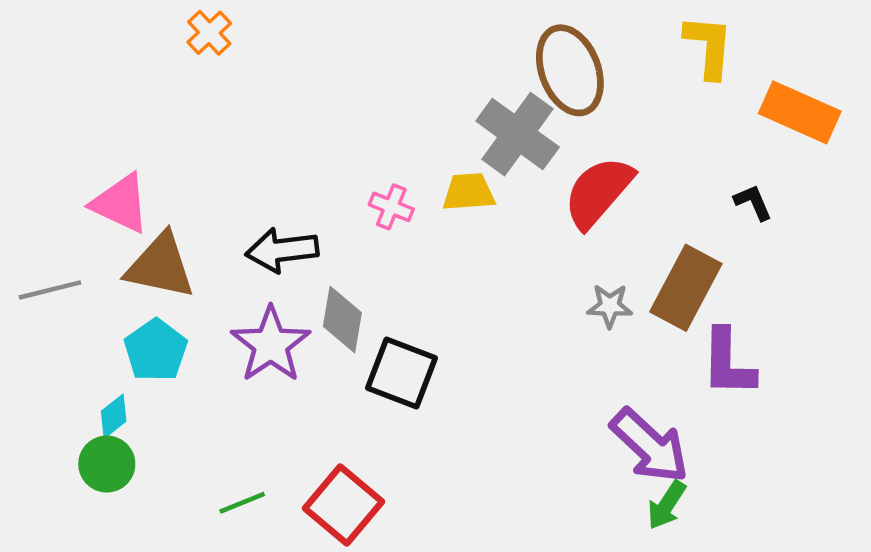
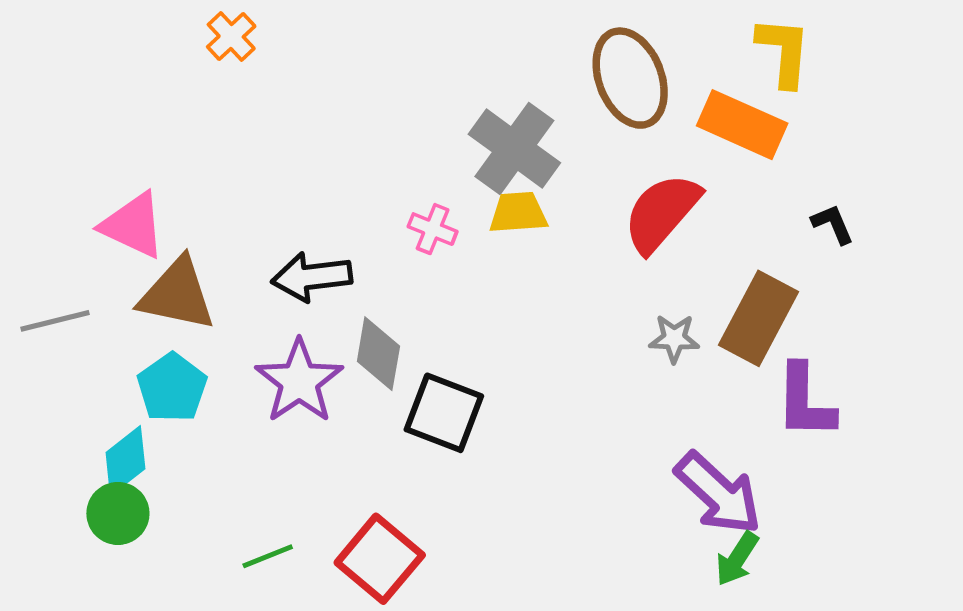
orange rectangle: (800, 112) -> (742, 125), moved
gray cross: (518, 134) -> (514, 149), moved
cyan diamond: (114, 416) -> (125, 461), size x1.4

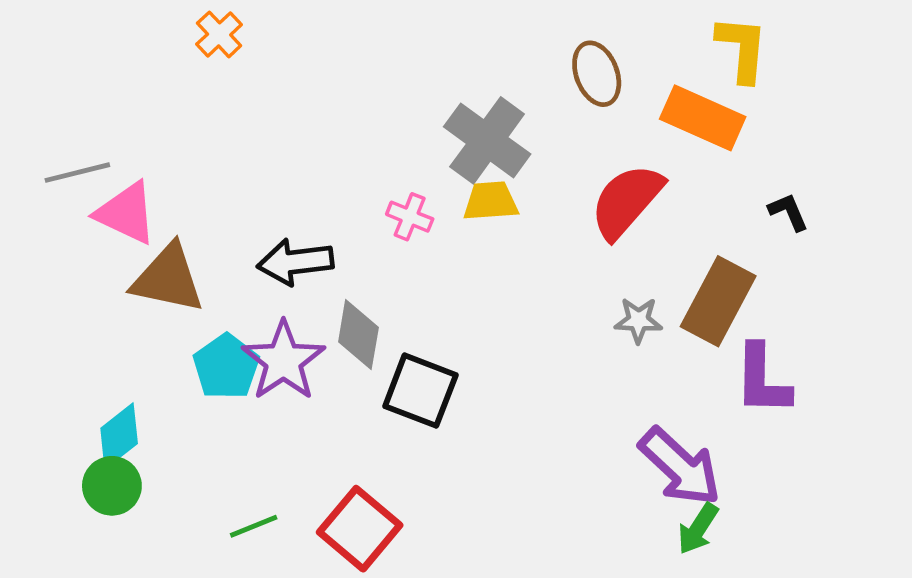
brown ellipse: (630, 78) -> (597, 74), size x0.7
gray line: (55, 321) -> (77, 173), moved
cyan pentagon: (172, 388) -> (226, 367), moved

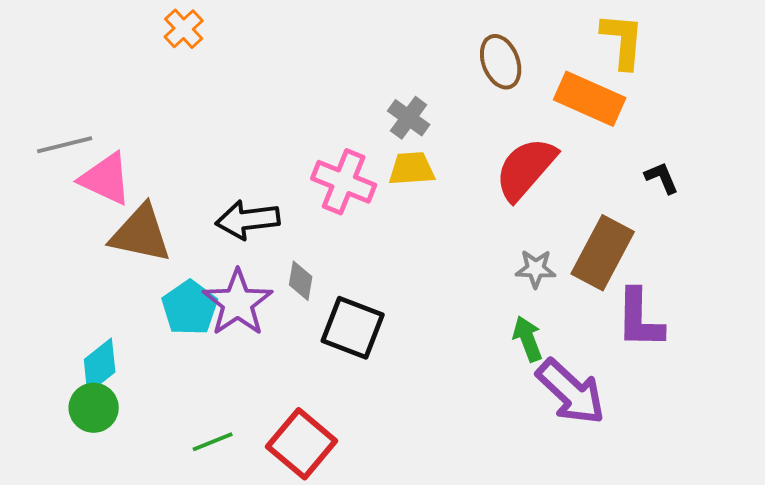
gray cross: (487, 140) -> (409, 118), size x0.6
pink cross: (410, 217) -> (344, 182), size x1.6
gray diamond: (358, 335) -> (301, 281), size x0.7
green arrow: (698, 529) -> (528, 339), moved, turned 126

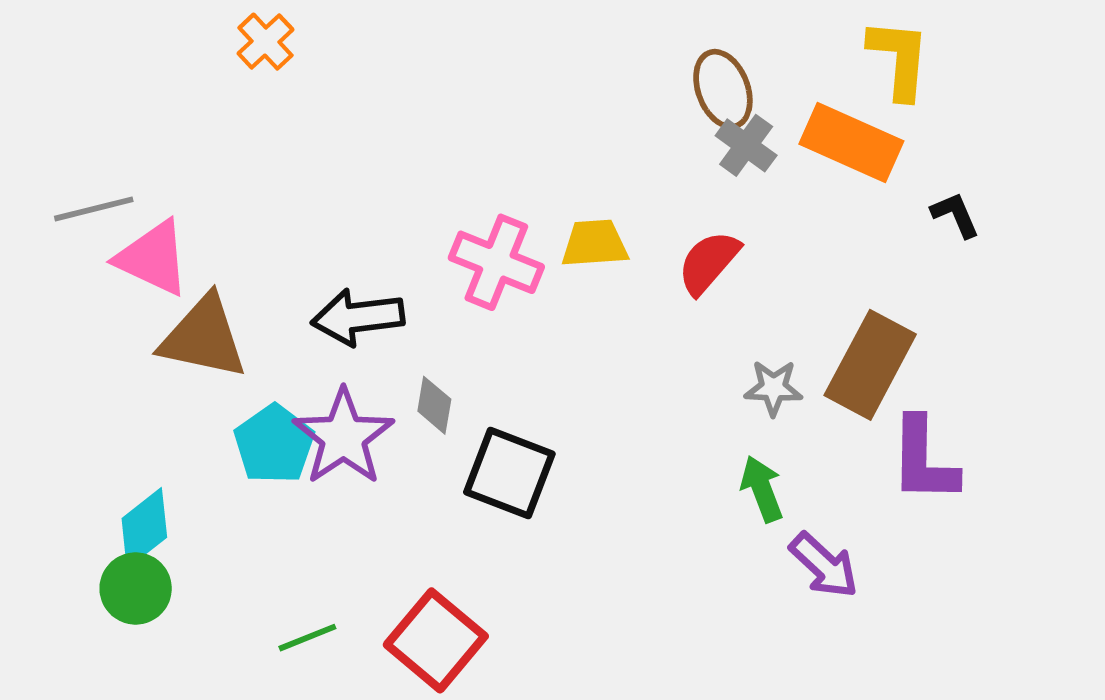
gray cross: (409, 118) -> (746, 145), moved
red semicircle: (526, 169) -> (709, 262), moved, size x0.7
black L-shape: (662, 178) -> (955, 215), moved
purple arrow: (571, 392) -> (824, 565), size x0.7

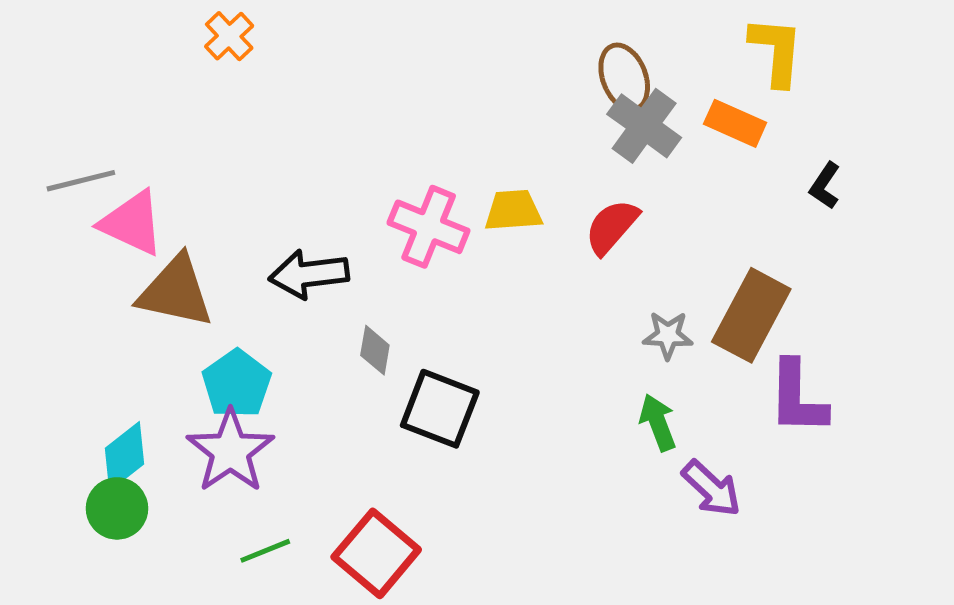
orange rectangle: (851, 143) -> (735, 123), size x0.7
gray cross: (746, 145) -> (644, 126), size x1.4
black L-shape: (955, 215) -> (825, 186), turned -123
purple star: (343, 437) -> (230, 451), moved

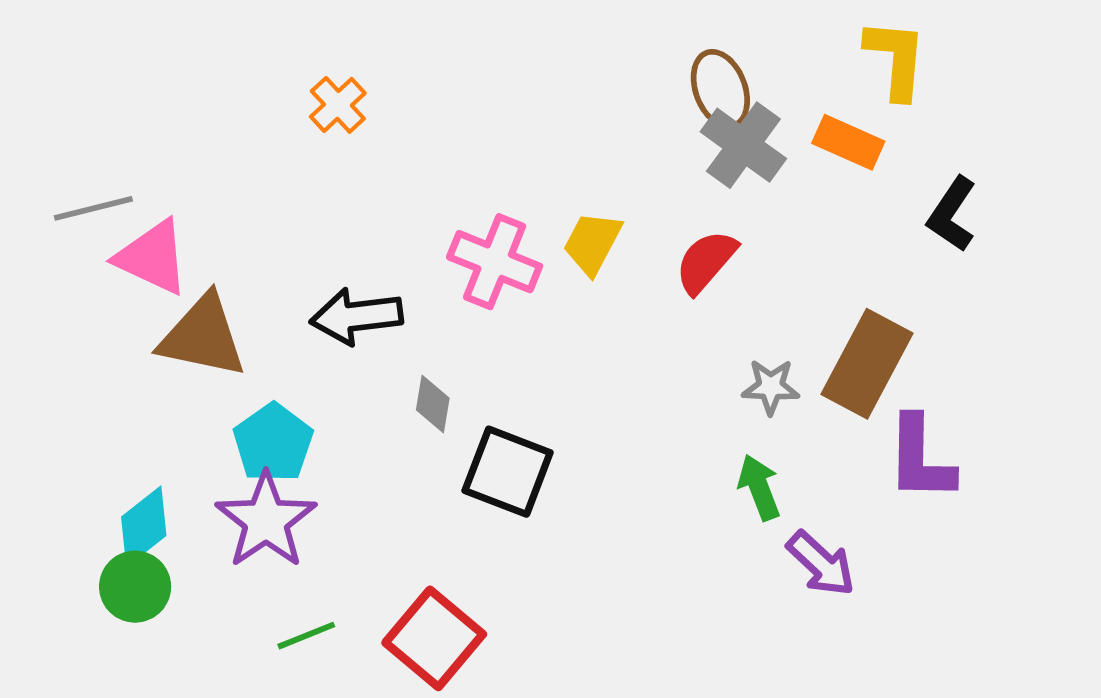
orange cross: (229, 36) -> (338, 105), moved
black L-shape: (825, 186) -> (952, 214), size x1.4
yellow trapezoid: (513, 211) -> (592, 243), turned -58

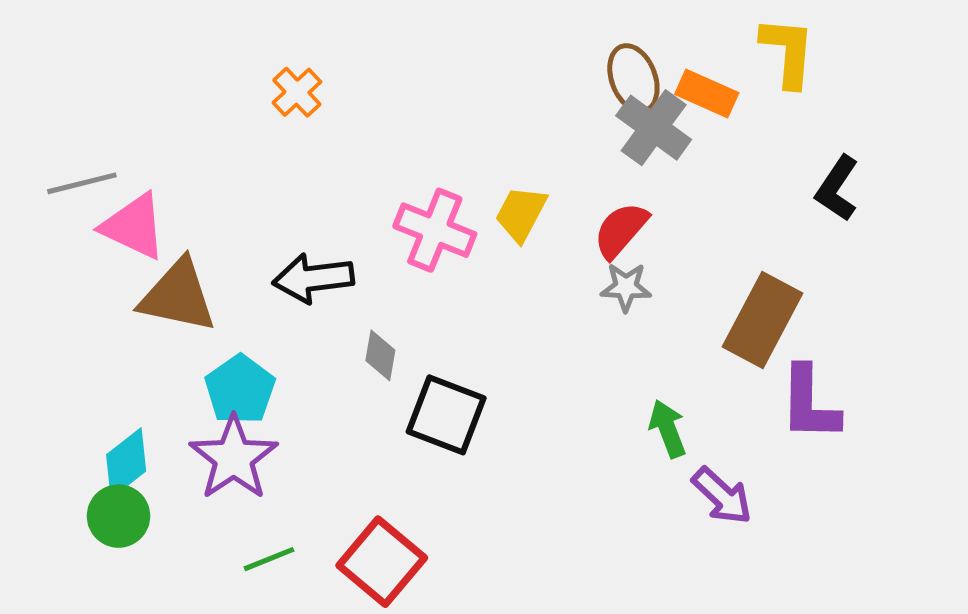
orange rectangle: (848, 142) -> (707, 93), moved
gray star: (771, 387) -> (626, 287), moved

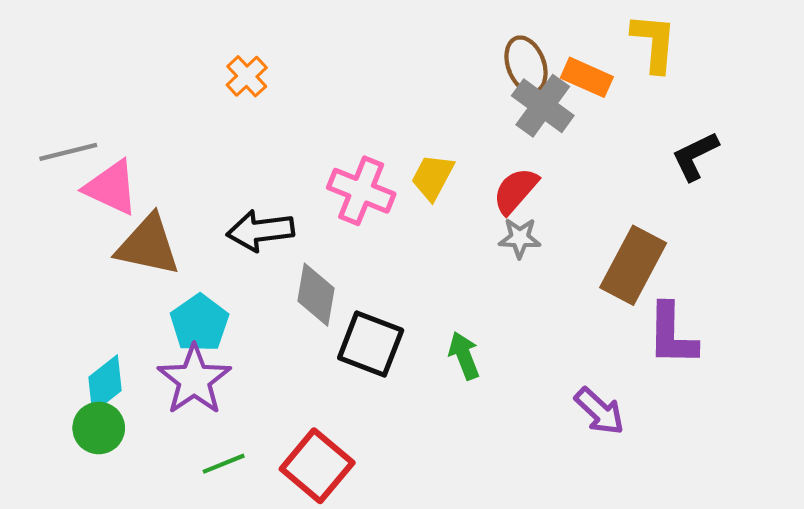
black L-shape: (837, 188) -> (695, 156), turned 30
gray diamond: (380, 355) -> (316, 295), size x1.5
green arrow: (668, 429) -> (464, 356), moved

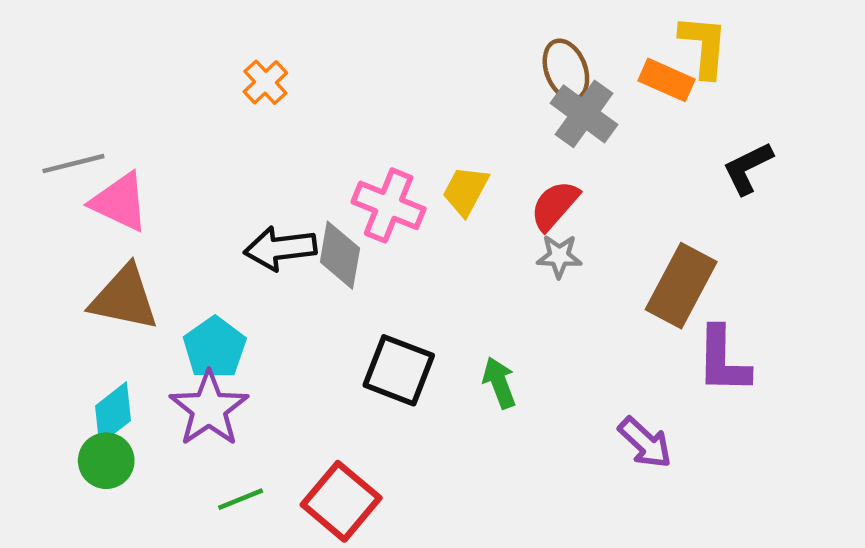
orange rectangle: (587, 77) -> (666, 80), moved
brown triangle: (148, 245) -> (124, 298), moved
gray diamond: (316, 295) -> (340, 255), moved

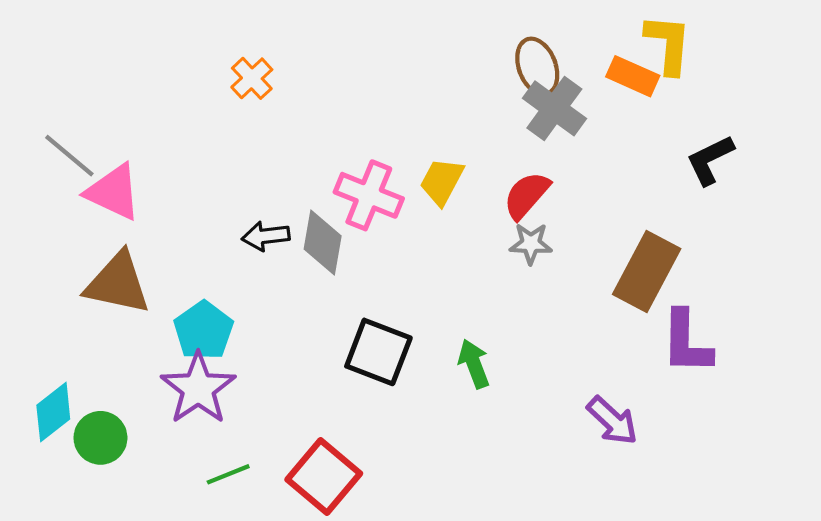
gray line: (73, 164) -> (69, 156), turned 54
black arrow: (280, 248) -> (266, 236), size x0.7
cyan diamond: (113, 413) -> (53, 412), moved

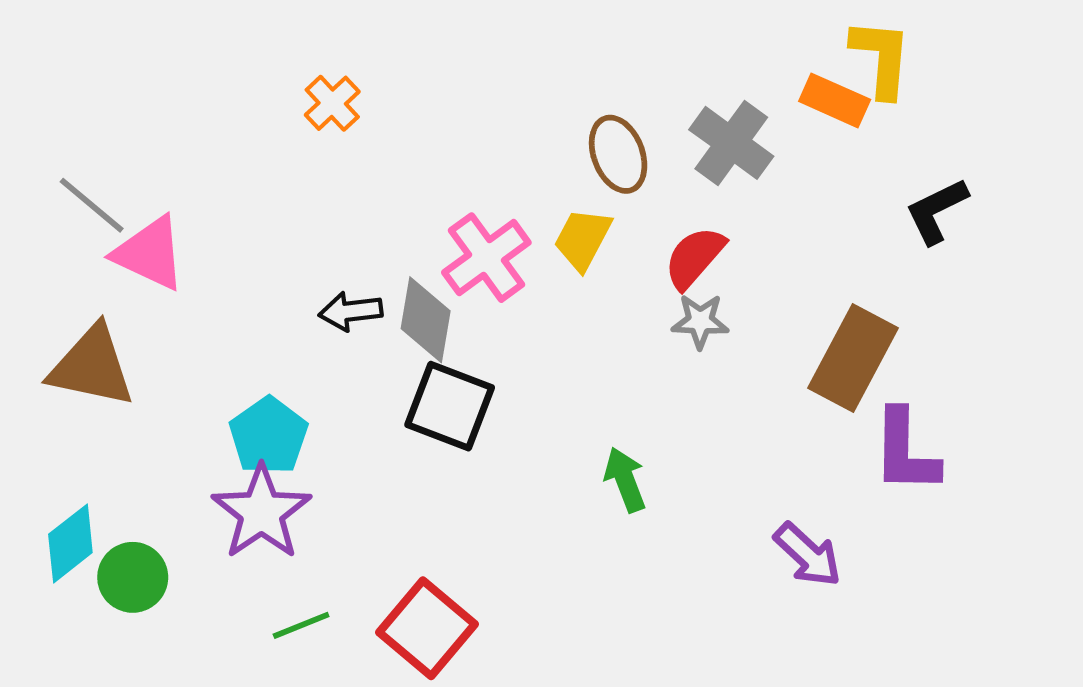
brown ellipse: (537, 67) -> (618, 154), moved
pink cross: (369, 195) -> (486, 258), turned 32
brown triangle: (118, 283) -> (92, 366), moved
black square: (378, 352) -> (450, 406), moved

